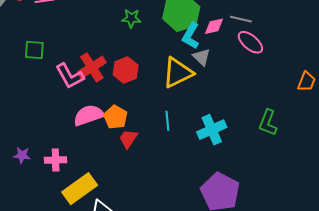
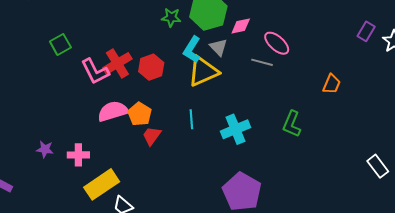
green star: (131, 18) -> (171, 17), moved
gray line: (241, 19) -> (262, 62), moved
cyan L-shape: (191, 36) -> (192, 50), moved
green square: (34, 50) -> (60, 44), turned -35
gray triangle: (202, 57) -> (219, 47), moved

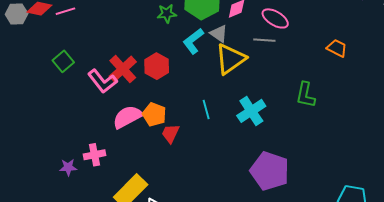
cyan L-shape: (192, 50) -> (193, 41), turned 32
yellow triangle: (203, 71) -> (230, 59), moved
orange trapezoid: (332, 84) -> (337, 48), turned -75
pink cross: (78, 155) -> (95, 155), moved

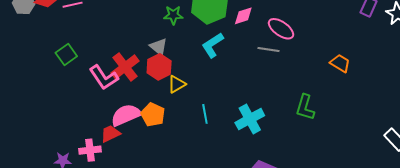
gray triangle: (219, 34) -> (159, 47), moved
cyan L-shape: (193, 41) -> (213, 45), moved
yellow triangle: (230, 59) -> (177, 84), moved, size x0.6
red trapezoid: (170, 134) -> (110, 134), moved, turned 35

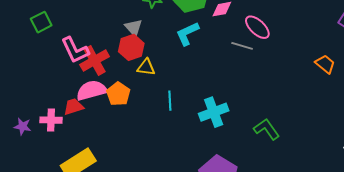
orange trapezoid: (340, 63) -> (325, 64), moved
red cross: (125, 67) -> (95, 61), moved
yellow triangle: (177, 84) -> (146, 67), turned 30
green L-shape: (305, 107) -> (266, 129), moved, turned 120

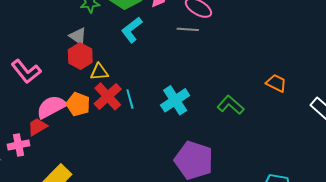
red cross: (95, 61) -> (108, 96), moved
orange trapezoid: (325, 64) -> (276, 83), moved

